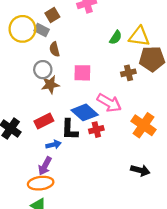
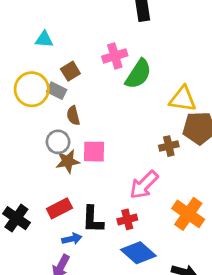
green semicircle: (116, 37) -> (138, 74), moved, size x1.6
pink square: (82, 73) -> (94, 152), moved
pink arrow: (109, 103) -> (144, 185), turned 105
blue diamond: (85, 112) -> (138, 253), moved

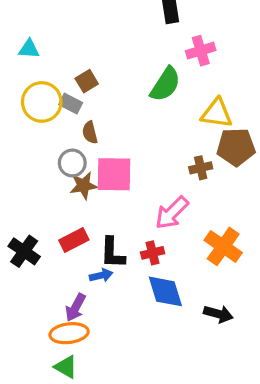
cyan triangle: (44, 39) -> (29, 49), moved
pink cross: (115, 56) -> (201, 51), moved
pink square: (94, 152) -> (114, 174), size x1.4
blue arrow: (72, 239) -> (101, 275), moved
blue diamond: (138, 253) -> (165, 291), turned 32

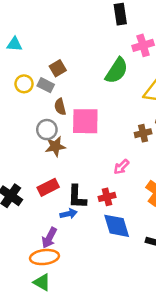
yellow circle: (42, 102) -> (24, 84), size x0.6
pink square: (114, 174) -> (85, 121), moved
pink arrow: (172, 213) -> (121, 167), size x0.6

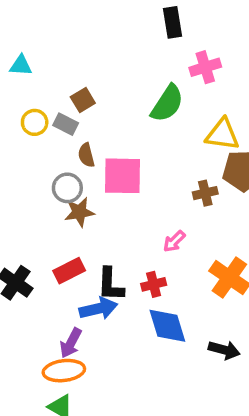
blue arrow: (69, 214) -> (98, 309), size x1.5

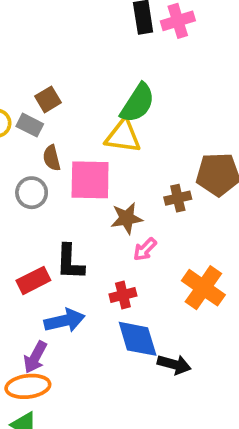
pink cross: (205, 67) -> (178, 21), moved
yellow triangle: (222, 134) -> (123, 136), moved
brown star: (79, 212) -> (127, 218), moved
black L-shape: (110, 284) -> (70, 262), moved
black arrow: (224, 350) -> (174, 364), moved

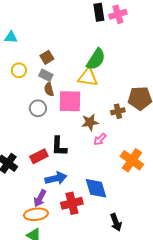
gray rectangle: (30, 125) -> (46, 75), moved
red cross: (123, 295) -> (72, 203), moved, size x1.5
black arrow: (174, 364) -> (116, 222), moved, turned 54

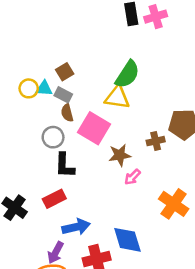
cyan triangle: (11, 37) -> (44, 88), moved
pink square: (70, 101) -> (94, 128), turned 30
black L-shape: (59, 146) -> (65, 165), moved

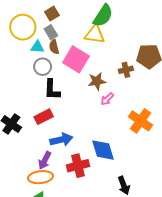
yellow circle: (29, 88) -> (23, 27), size x1.6
cyan triangle: (44, 88) -> (37, 47), moved
gray rectangle: (63, 95) -> (51, 32), turned 32

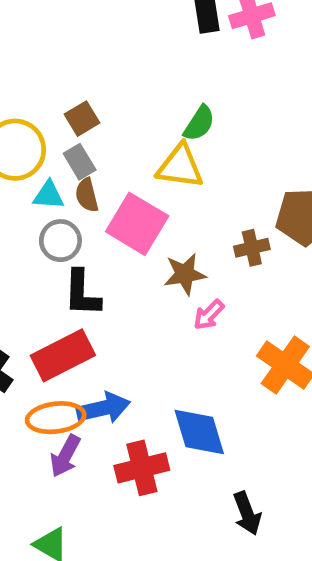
green semicircle: (103, 16) -> (199, 123), size x0.7
red rectangle: (44, 117) -> (63, 355), size x1.4
orange ellipse: (40, 177) -> (56, 418), moved

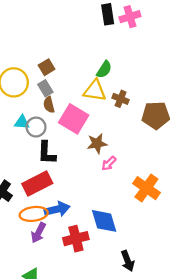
cyan triangle: (48, 195) -> (22, 122), moved
brown cross: (252, 248) -> (121, 99), moved, turned 35

